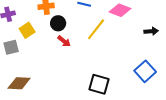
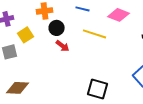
yellow line: (96, 29) -> (95, 34), turned 70

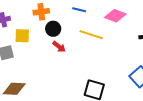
yellow square: (26, 35) -> (22, 36), turned 35

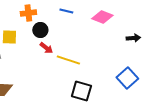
yellow line: (91, 35) -> (68, 60), moved

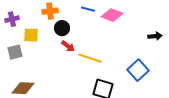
pink diamond: (102, 17) -> (112, 15), moved
blue square: (127, 78) -> (138, 70), moved

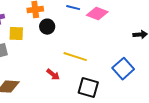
red arrow: (68, 46) -> (53, 75), moved

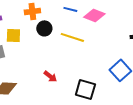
yellow line: (75, 57) -> (72, 37), moved

